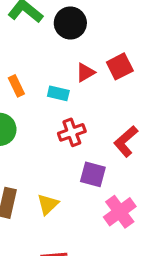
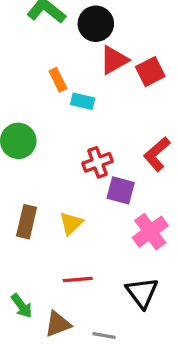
red triangle: (85, 72) -> (114, 60), moved, size x1.4
orange rectangle: (16, 86) -> (58, 80), moved
red cross: (72, 132) -> (97, 162), moved

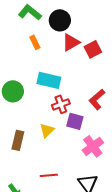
orange rectangle: (58, 80) -> (35, 42), moved
cyan rectangle: (83, 101) -> (49, 80), moved, size x1.6
yellow triangle: (71, 223) -> (47, 130), moved

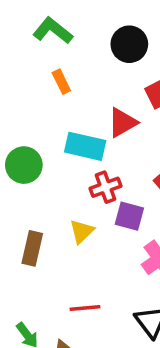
black circle: (60, 20) -> (129, 44), moved
red triangle: (71, 42) -> (123, 123), moved

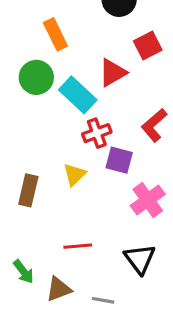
orange rectangle: (61, 82) -> (55, 34), size x1.4
cyan rectangle: (85, 146) -> (78, 95), turned 30
green circle: (24, 165) -> (36, 77), moved

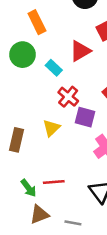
cyan rectangle: (78, 95) -> (54, 68), size x0.6
red cross: (97, 133) -> (68, 97), turned -30
green arrow: (24, 272) -> (29, 188), moved

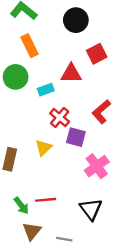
red triangle: (80, 51) -> (71, 73), turned 30
cyan rectangle: (54, 68) -> (46, 90), turned -63
brown triangle: (39, 214) -> (32, 231), turned -30

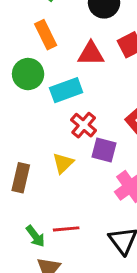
red triangle: (71, 73) -> (91, 54), moved
cyan rectangle: (46, 90) -> (66, 90), size x1.5

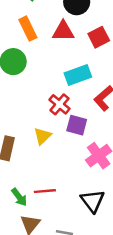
red triangle: (91, 54) -> (63, 31), moved
cyan rectangle: (66, 90) -> (78, 75), moved

